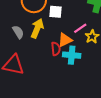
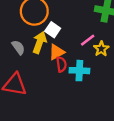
white square: (56, 12) -> (53, 30), moved, turned 32
orange triangle: (65, 40) -> (57, 52), moved

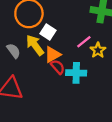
yellow arrow: (40, 42) -> (35, 45), turned -55
red semicircle: (61, 64) -> (58, 67), turned -32

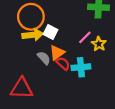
yellow arrow: (35, 45) -> (33, 35), moved, turned 126
gray semicircle: (14, 51) -> (44, 58), moved

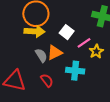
white square: (51, 32) -> (67, 32), moved
red semicircle: (63, 64) -> (47, 80), moved

